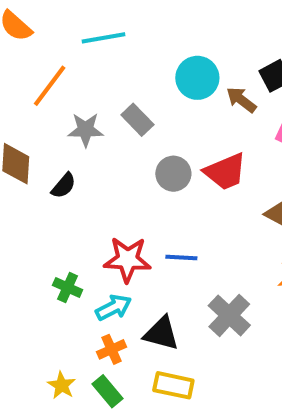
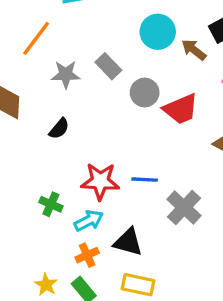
gray circle: (173, 174) -> (145, 93), moved
black semicircle: (64, 186) -> (59, 129), moved
gray cross: (229, 315) -> (184, 208), moved

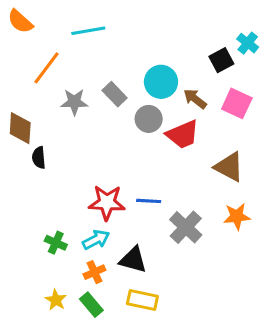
cyan circle: (158, 32) -> (161, 82), moved
brown arrow: (194, 50) -> (195, 99), moved
black semicircle: (59, 129) -> (39, 158), moved, turned 135
green cross: (51, 204) -> (56, 243), moved

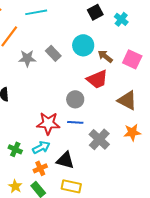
cyan cross: (248, 43) -> (121, 19), moved
black square: (221, 60) -> (95, 12), moved
gray circle: (149, 119) -> (75, 99), moved

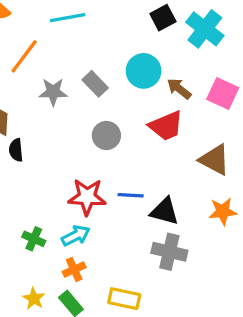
cyan cross: (121, 19) -> (205, 29), size x1.6
gray circle: (75, 99) -> (106, 135), moved
gray cross: (99, 139) -> (169, 252), moved, turned -30
black triangle: (65, 160) -> (165, 211), moved

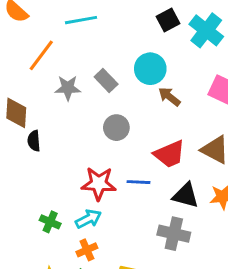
brown arrow: (179, 89) -> (169, 97), moved
red trapezoid: (166, 126) -> (169, 154), moved
black triangle: (165, 211) -> (186, 195), moved

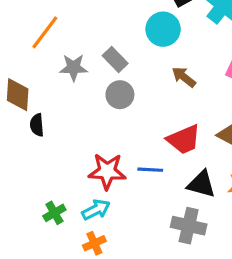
cyan circle: (150, 69) -> (163, 29), moved
gray circle: (116, 128) -> (120, 95), moved
green cross: (50, 222) -> (54, 213), turned 36

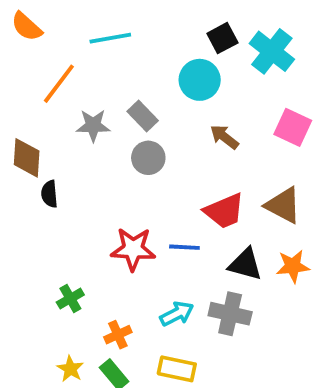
cyan arrow: (96, 210) -> (177, 314), moved

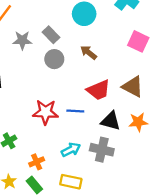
brown arrow: (224, 137) -> (89, 52), moved

